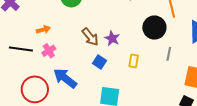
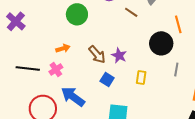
orange arrow: (43, 30) -> (63, 48), moved

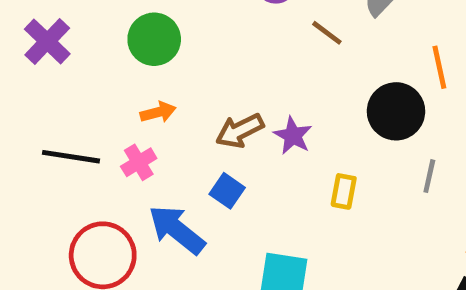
green circle: (77, 14) -> (154, 39), moved
brown arrow: (97, 54) -> (240, 131), turned 102
blue square: (107, 80) -> (227, 191), moved

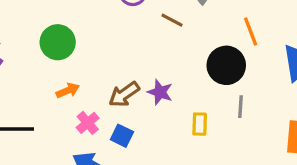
pink cross: (139, 162) -> (88, 123), moved
gray line: (429, 176) -> (241, 107), moved

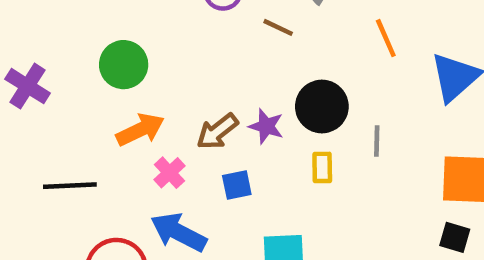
black circle: (226, 65) -> (322, 106), moved
orange arrow: (68, 90) -> (140, 130), size x1.5
blue square: (122, 136) -> (237, 185), moved, turned -35

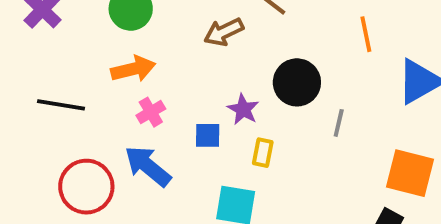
purple star: (266, 126) -> (243, 109), moved
brown arrow: (217, 132) -> (224, 32), moved
yellow rectangle: (322, 167) -> (263, 153), moved

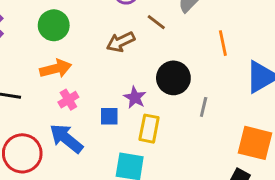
yellow rectangle: (263, 153) -> (149, 129), size x1.4

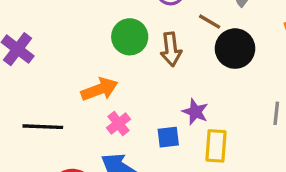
green circle: (54, 25) -> (130, 37), moved
brown arrow: (121, 42) -> (171, 49), turned -64
black circle: (173, 78) -> (235, 49), moved

